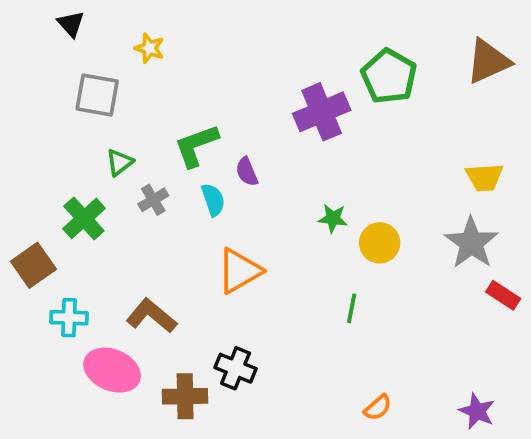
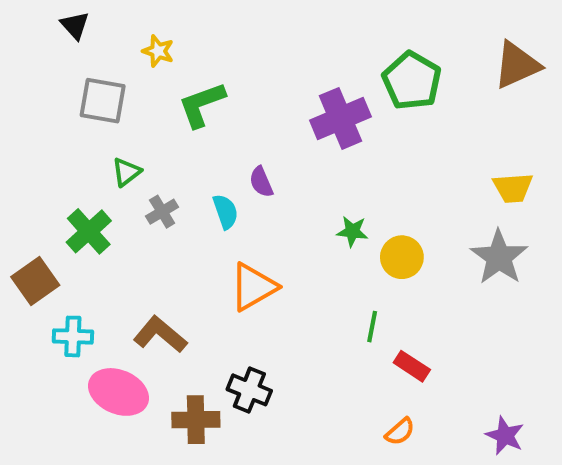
green L-shape: (196, 146) -> (202, 105), moved
red rectangle: (503, 295) -> (412, 366), moved

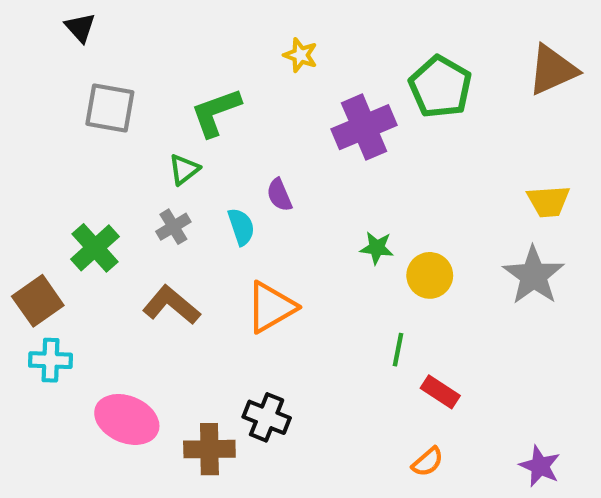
yellow star: (158, 51) -> (300, 55), moved
green triangle: (126, 172) -> (184, 169), moved
brown L-shape: (160, 334) -> (171, 305), moved
cyan cross: (73, 336) -> (51, 360), moved

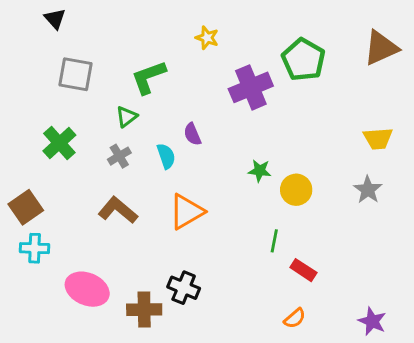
green cross: (95, 248) -> (59, 143), moved
gray star: (534, 275) -> (368, 190), size x0.7

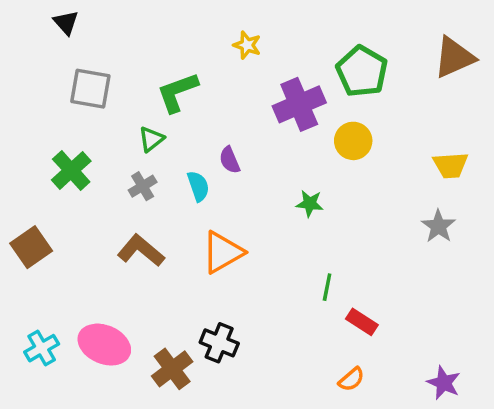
yellow circle: (296, 190) -> (353, 141), moved
cyan cross: (35, 248) -> (42, 348), moved, turned -32
brown cross: (144, 310) -> (172, 369), turned -36

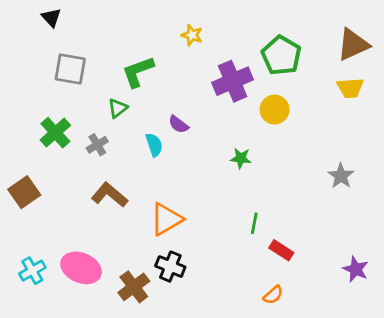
purple semicircle: (230, 160) -> (178, 124), turned -30
yellow trapezoid: (451, 165) -> (350, 88), moved
gray cross: (143, 186) -> (97, 145), moved
orange triangle: (223, 252) -> (166, 219), moved
purple star: (444, 383) -> (356, 269), moved

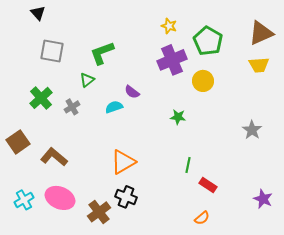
yellow star: (192, 35) -> (169, 26), moved
cyan semicircle: (154, 145) -> (114, 107), turned -90
brown L-shape: (109, 195) -> (54, 157), moved

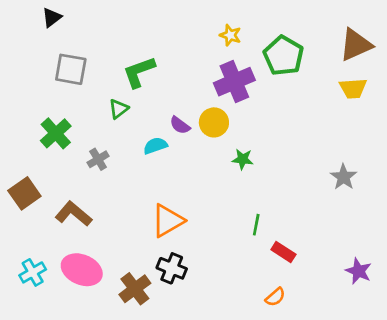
black triangle: (38, 13) -> (52, 17), turned 35
yellow circle: (203, 81) -> (214, 122), moved
gray cross: (72, 107) -> (98, 159), moved

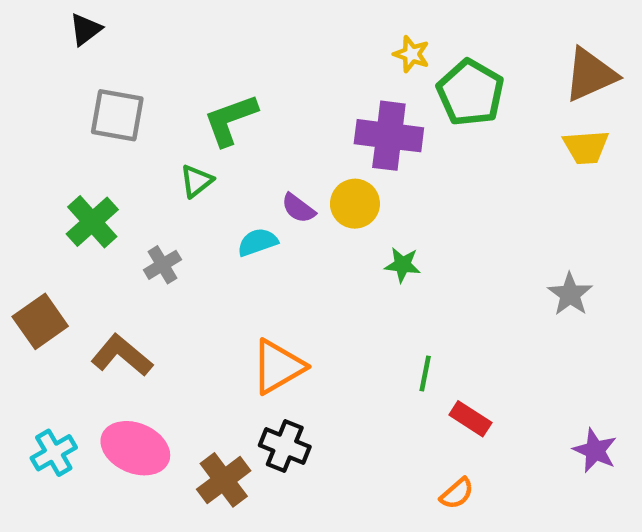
yellow star: (230, 35) -> (412, 54), moved
purple cross: (234, 82) -> (389, 136), turned 30

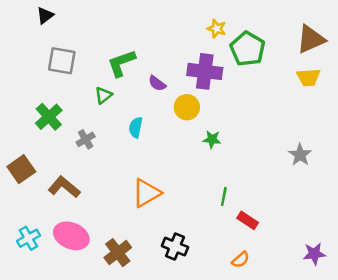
purple semicircle: (298, 208) -> (157, 83), moved
cyan semicircle: (258, 242) -> (136, 127), turned -60
black cross: (285, 446) -> (175, 247), moved
purple star: (595, 450) -> (314, 254), moved, turned -30

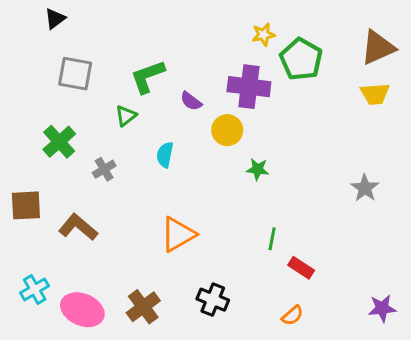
yellow star: (217, 29) -> (263, 35), turned -30
brown square: (21, 169) -> (26, 205), turned 32
pink ellipse: (71, 236) -> (82, 310), moved

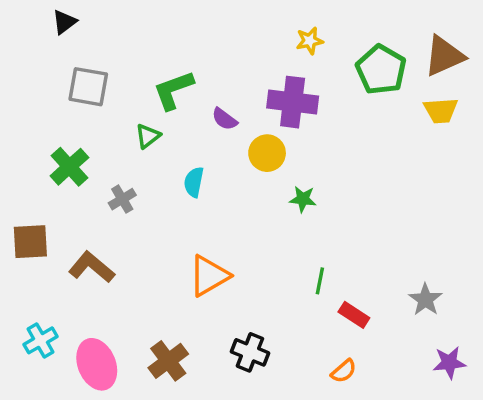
green pentagon: (301, 59) -> (381, 70), moved
gray star: (365, 188) -> (425, 300), moved
pink ellipse: (82, 310) -> (97, 364), turned 45

